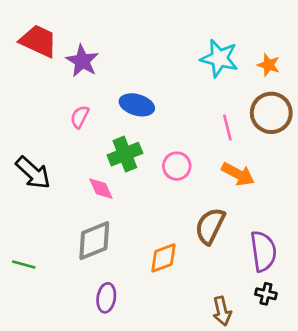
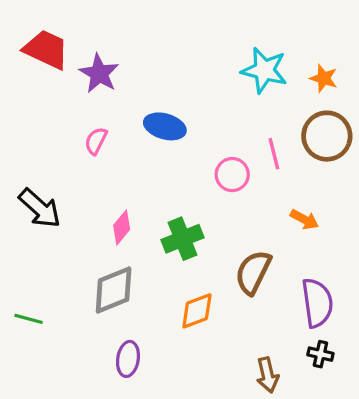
green cross: (125, 154) -> (183, 239), moved
pink circle: (177, 166) -> (232, 175), moved
orange arrow: (238, 174) -> (304, 219), moved, size x0.7
pink diamond: (101, 189) -> (122, 227), turned 64

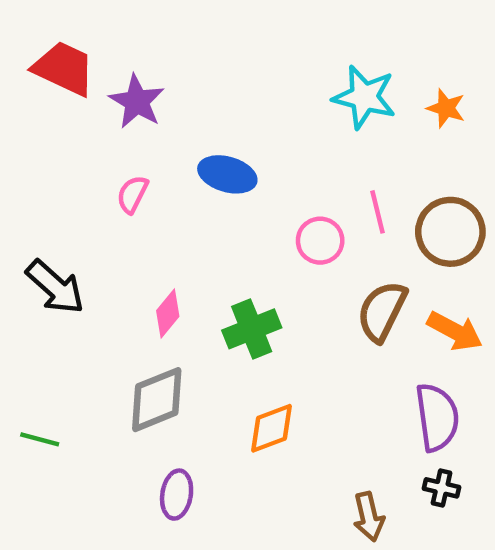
brown circle: (327, 136) -> (450, 232), moved
orange arrow: (304, 219) -> (455, 331), moved, size x1.4
brown semicircle: (253, 272) -> (382, 311), moved

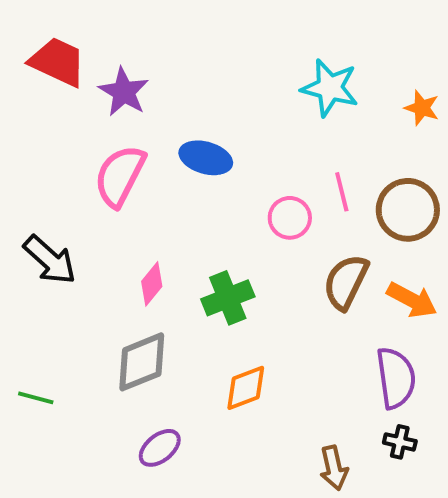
orange star: (446, 108) -> (422, 108), moved
pink semicircle: (132, 194) -> (120, 176), size x1.8
purple ellipse: (177, 495) -> (160, 448), turned 42

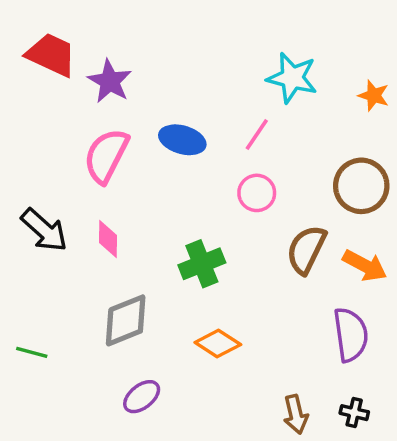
pink line: (342, 192) -> (257, 134), moved, turned 48
pink diamond: (152, 284) -> (108, 239), moved, turned -39
orange diamond: (246, 388) -> (218, 343), turned 54
black cross: (400, 442) -> (354, 413), moved

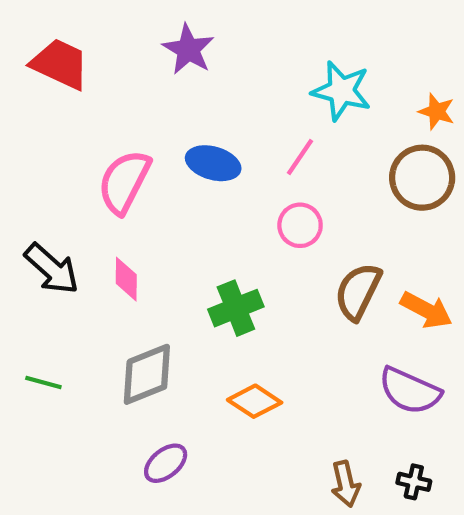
purple star: (110, 81) -> (188, 49), moved
brown circle: (361, 186) -> (422, 178), moved
purple semicircle: (351, 335) -> (410, 391), turned 122
green line: (32, 352) -> (43, 383), moved

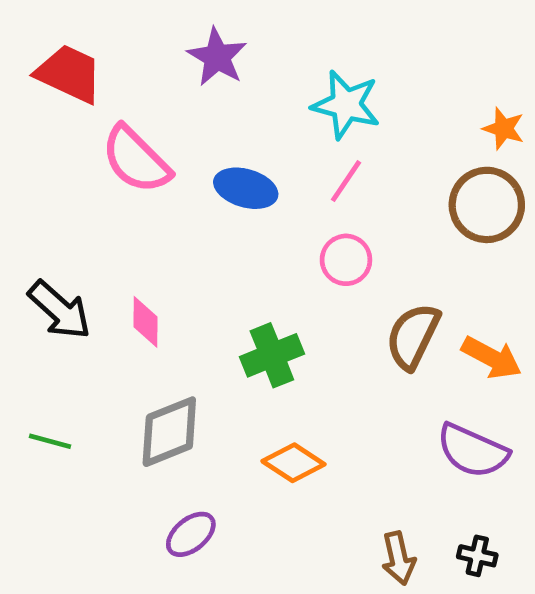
cyan star: (341, 91) -> (346, 105), moved
pink semicircle: (124, 182) -> (136, 160), moved, turned -72

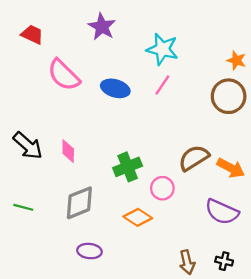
red trapezoid: (69, 74) -> (32, 35), size x0.7
pink circle: (346, 260) -> (162, 188), moved
brown semicircle: (413, 336) -> (194, 158), turned 32
purple ellipse: (191, 534) -> (89, 251), turned 45

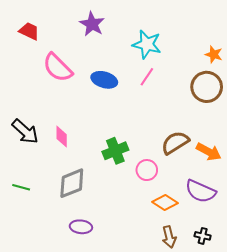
orange diamond: (138, 217) -> (165, 202), moved

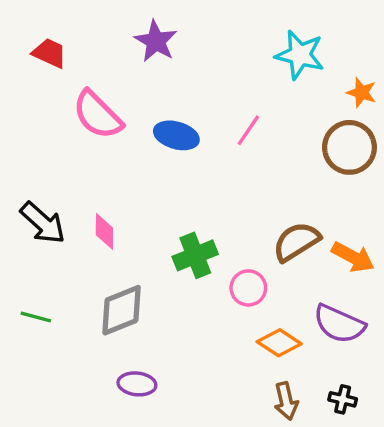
cyan star: (147, 44) -> (300, 55), moved

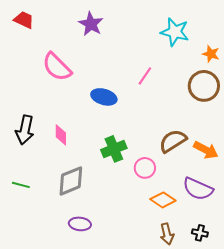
red trapezoid: (50, 53) -> (24, 20), moved
blue ellipse: (176, 135) -> (104, 97), moved
black arrow: (43, 223) -> (25, 130), turned 60

